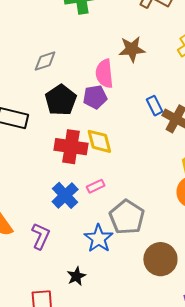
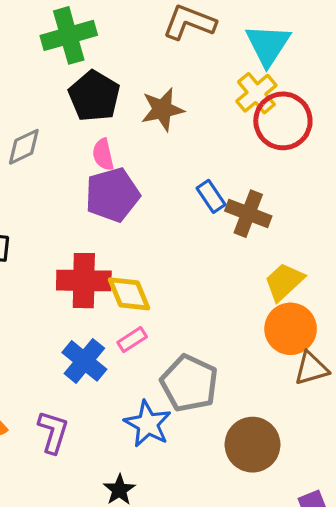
pink semicircle: (104, 74) -> (103, 155), moved, size x0.7
purple pentagon: (95, 97) -> (112, 195), size x1.4
black pentagon: (61, 100) -> (94, 96), moved
yellow diamond: (99, 141) -> (129, 294), moved

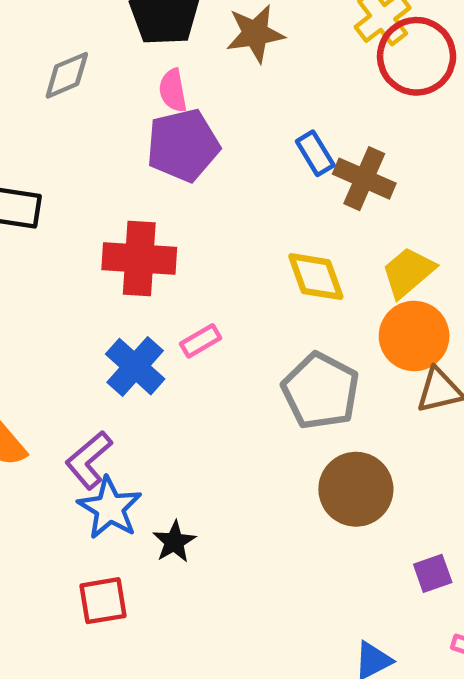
yellow diamond: (129, 294) -> (316, 277), moved
gray pentagon: (189, 383) -> (321, 391), moved
blue star: (148, 424) -> (110, 508), moved
purple L-shape: (53, 432) -> (89, 460), turned -150

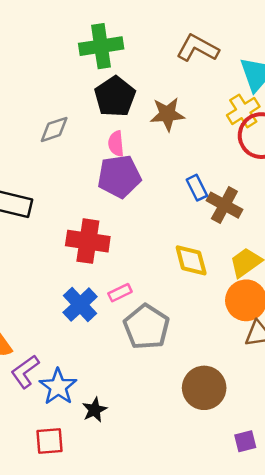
gray pentagon: (321, 391) -> (147, 327), moved
purple L-shape: (89, 460) -> (25, 372), moved

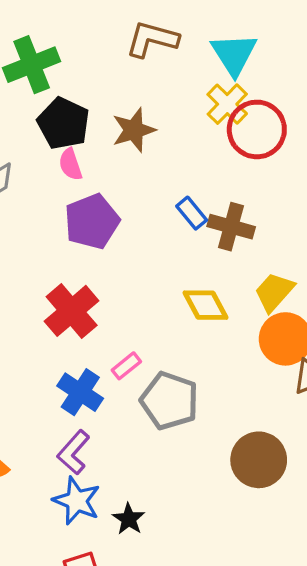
pink semicircle: (116, 144) -> (70, 164), moved
red cross: (88, 241) -> (72, 311), turned -36
purple L-shape: (25, 372) -> (74, 452), moved

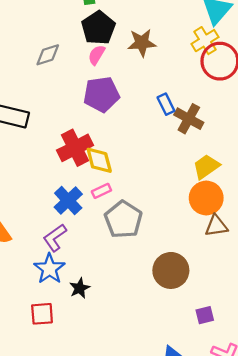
pink semicircle: (70, 164) -> (97, 55), turned 36
yellow diamond: (206, 305) -> (99, 160), moved

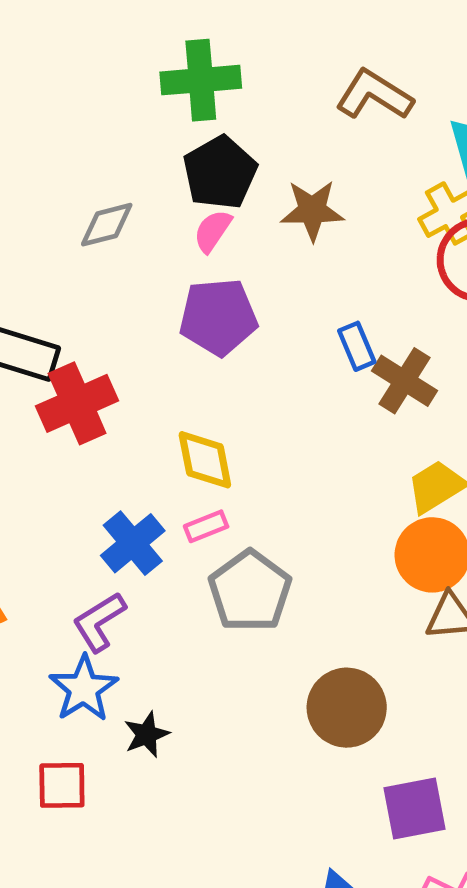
red cross: (75, 148) -> (77, 403), moved
purple square: (205, 315) -> (414, 809), size x1.6

